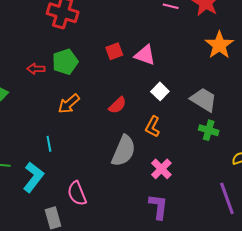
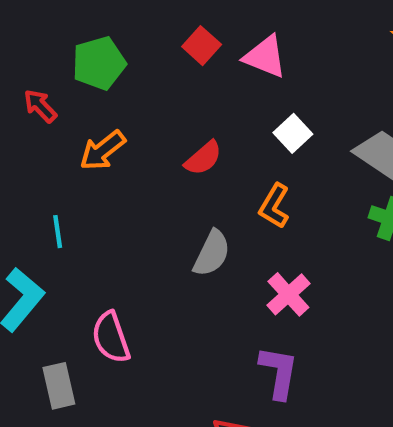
red square: (114, 51) -> (202, 46), turned -30
red arrow: (36, 69) -> (40, 106), moved, turned 42
gray semicircle: (124, 151) -> (212, 253), size x0.7

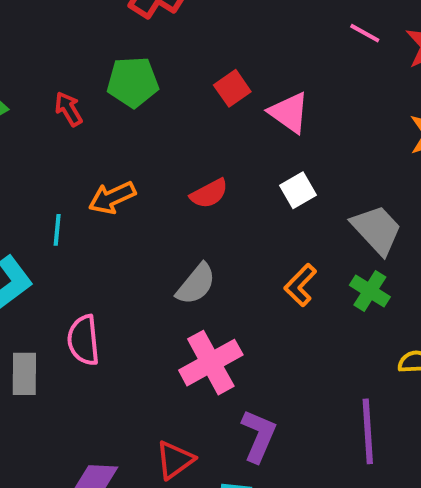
orange arrow: (103, 150) -> (112, 198), moved
orange L-shape: (274, 206) -> (300, 285), moved
pink cross: (288, 294) -> (211, 363), moved, size x1.4
purple L-shape: (279, 372) -> (259, 436), moved

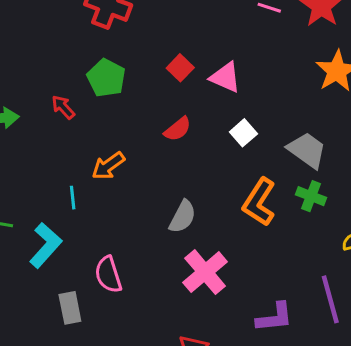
green pentagon: (133, 82) -> (106, 78), turned -30
red semicircle: (209, 193) -> (178, 129), moved
orange L-shape: (300, 285) -> (259, 202), size x1.5
purple L-shape: (259, 436) -> (275, 317), moved, turned 72

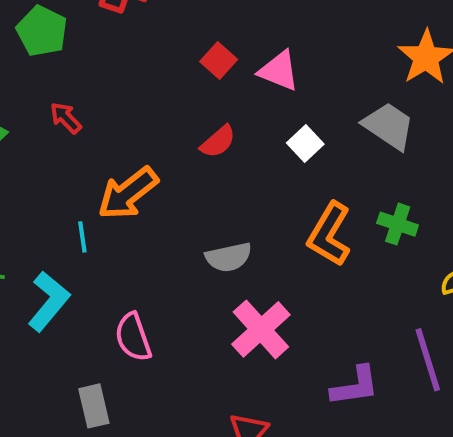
green pentagon: (106, 78) -> (42, 31), moved
gray trapezoid: (307, 150) -> (389, 126), moved
orange arrow: (108, 166) -> (128, 193), size x1.4
gray semicircle: (183, 217) -> (229, 257), turned 52
gray rectangle: (70, 308) -> (94, 406), moved

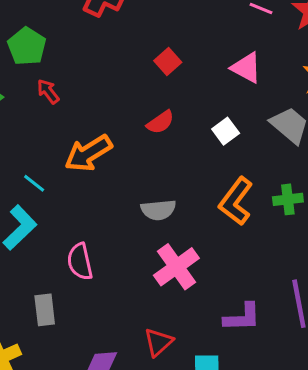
green pentagon: (42, 31) -> (27, 46), moved
pink triangle: (279, 71) -> (246, 68), moved
green cross: (398, 224) -> (288, 199), turned -32
cyan line: (82, 237) -> (34, 183), moved, turned -50

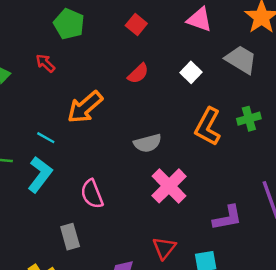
green pentagon: (27, 46) -> (69, 24), moved

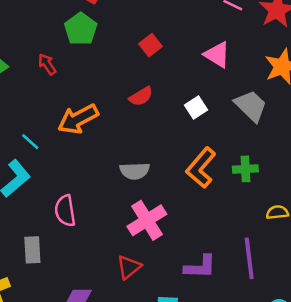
red triangle: (164, 248) -> (129, 267), moved

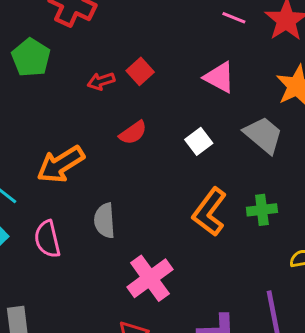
green pentagon: (81, 29) -> (31, 58), moved
red arrow: (47, 64) -> (101, 81), moved, turned -70
gray semicircle: (135, 171) -> (105, 221), moved, turned 92
pink semicircle: (65, 211) -> (47, 239), moved

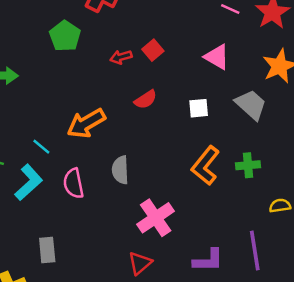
white square: (199, 141) -> (199, 108), turned 30

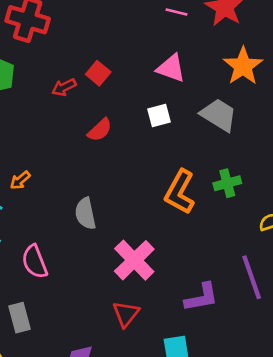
white square: (199, 108) -> (159, 115), moved
orange arrow: (86, 123) -> (20, 180), moved, size x0.5
pink semicircle: (74, 183) -> (35, 262), moved

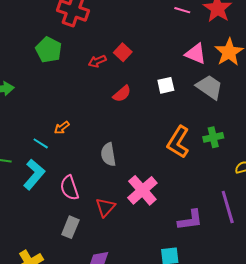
pink triangle: (171, 68) -> (196, 54), moved
red triangle: (126, 314) -> (105, 207), moved
gray rectangle: (19, 318) -> (70, 227), moved, turned 35

